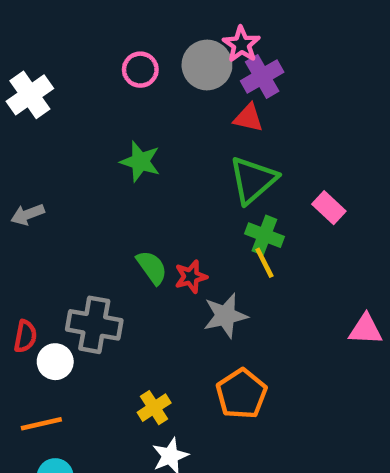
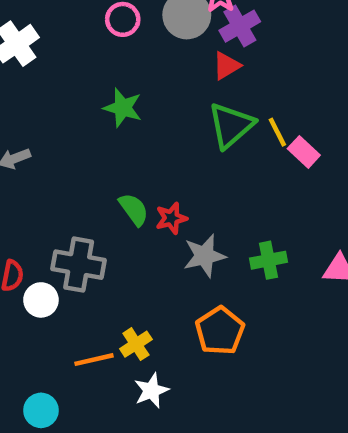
red triangle: (248, 118) -> (227, 66), turned -44
green cross: (264, 235) -> (268, 260), moved, turned -32
yellow line: (264, 263) -> (277, 132), moved
orange line: (41, 424) -> (94, 360), moved

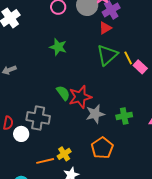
red star: (171, 218) -> (80, 97), size x1.6

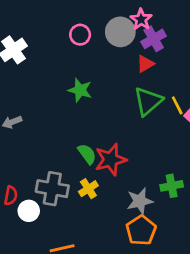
gray star: (95, 114) -> (140, 201), moved
yellow cross: (64, 154) -> (88, 189), moved

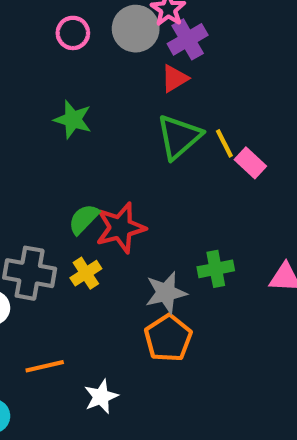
green semicircle: (87, 154) -> (84, 219), turned -100

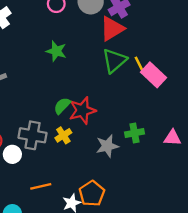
red triangle: (175, 78) -> (112, 29), size x1.6
pink rectangle: (250, 163) -> (153, 75), size x1.5
orange pentagon: (168, 338) -> (92, 193), moved

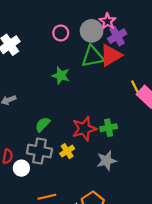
green triangle: (114, 61) -> (93, 56), moved, turned 30
green semicircle: (62, 106) -> (43, 124), moved
green cross: (135, 133) -> (109, 128), moved

